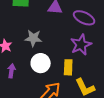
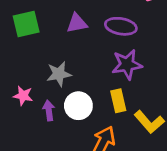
purple star: (81, 45) -> (127, 64), turned 30
purple arrow: (11, 71) -> (49, 110), moved

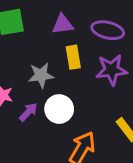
yellow rectangle: (118, 101) -> (73, 57), moved
purple arrow: (49, 110) -> (28, 112), turned 48

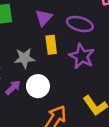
purple triangle: (63, 24) -> (44, 18), turned -42
purple star: (112, 70) -> (82, 56), turned 30

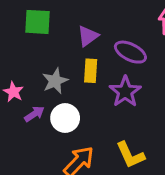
gray star: (24, 58) -> (55, 81), turned -30

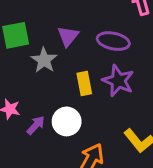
yellow rectangle: (91, 71) -> (84, 83), moved
gray star: (55, 81) -> (44, 60), moved

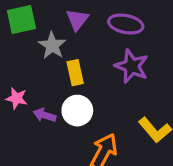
yellow rectangle: (84, 83) -> (75, 73), moved
purple arrow: (36, 125) -> (44, 115), turned -114

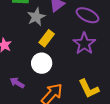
yellow rectangle: (75, 73) -> (47, 38), turned 35
purple arrow: (44, 115) -> (17, 83), moved

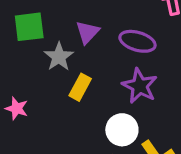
white circle: (42, 63) -> (122, 130), moved

